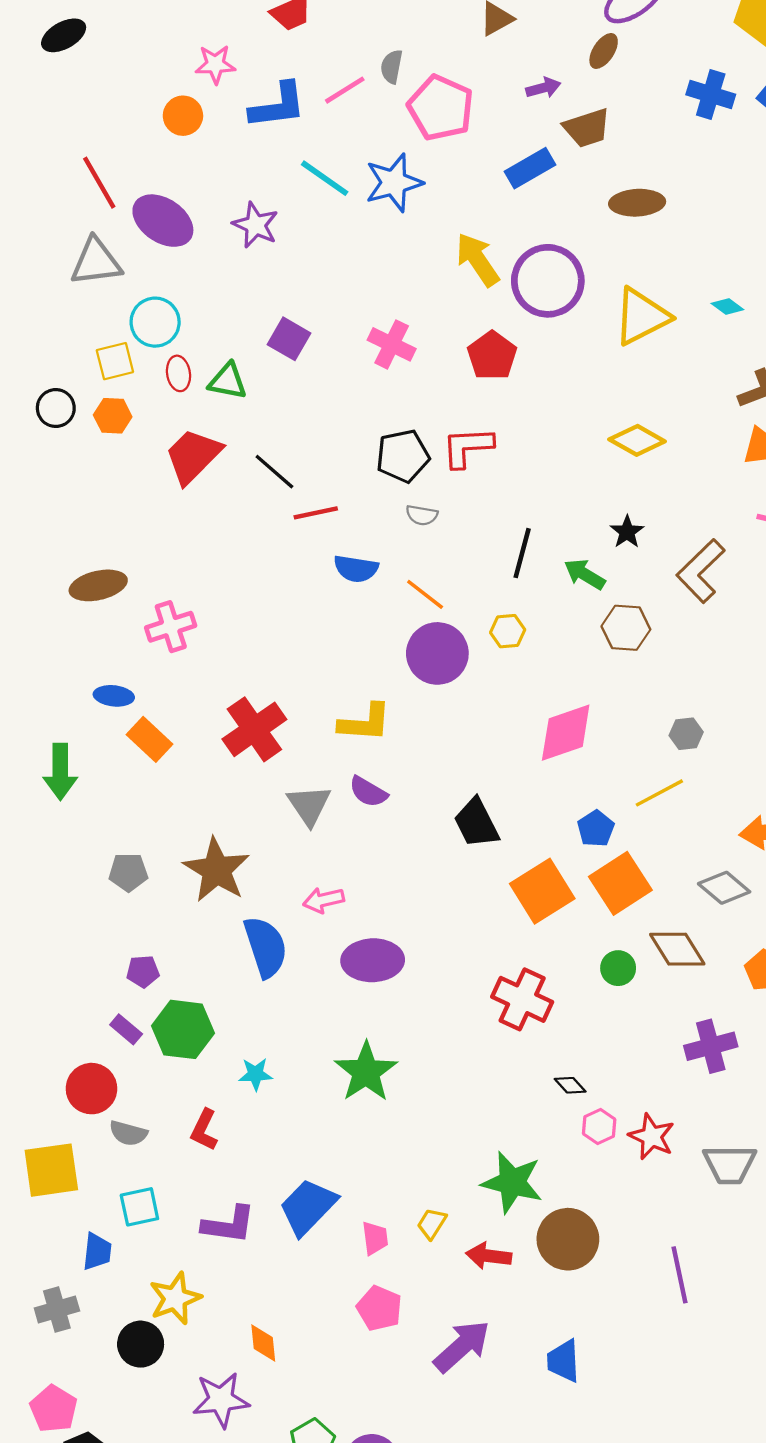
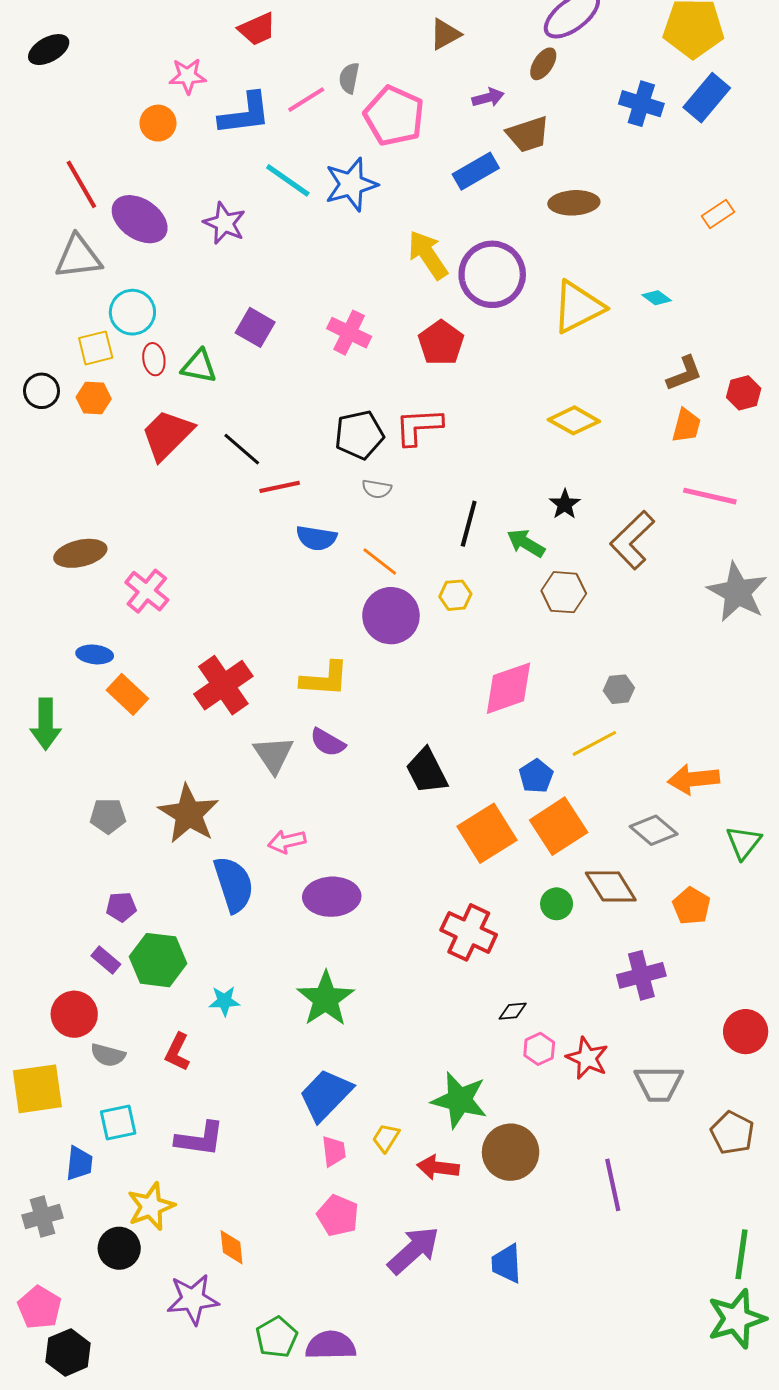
pink cross: (171, 627) -> (147, 591), turned -33
black diamond: (570, 1085) -> (513, 1011), turned -52
blue trapezoid: (308, 1207) -> (326, 1095), moved

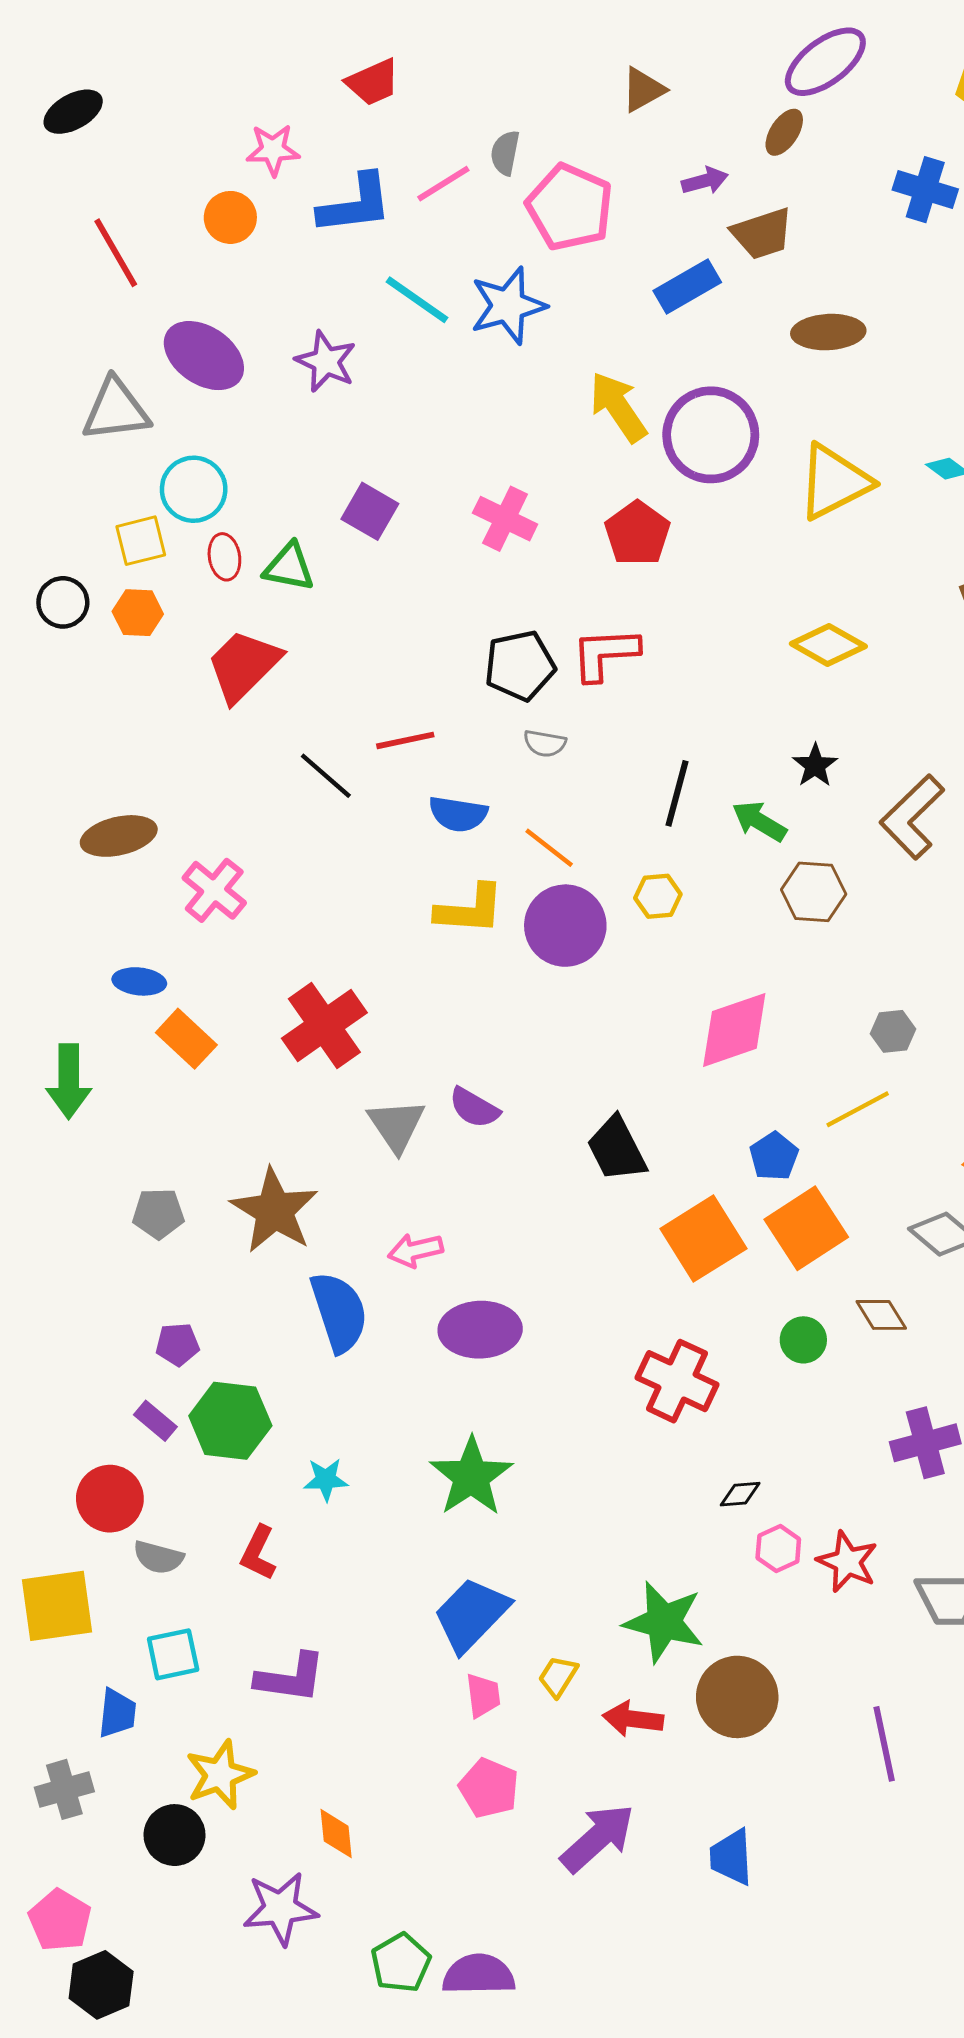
red line: (81, 184) -> (116, 253), moved
black line: (242, 449) -> (326, 776), moved
yellow L-shape: (325, 679) -> (470, 909), moved
brown diamond: (611, 886) -> (881, 1315), size x0.7

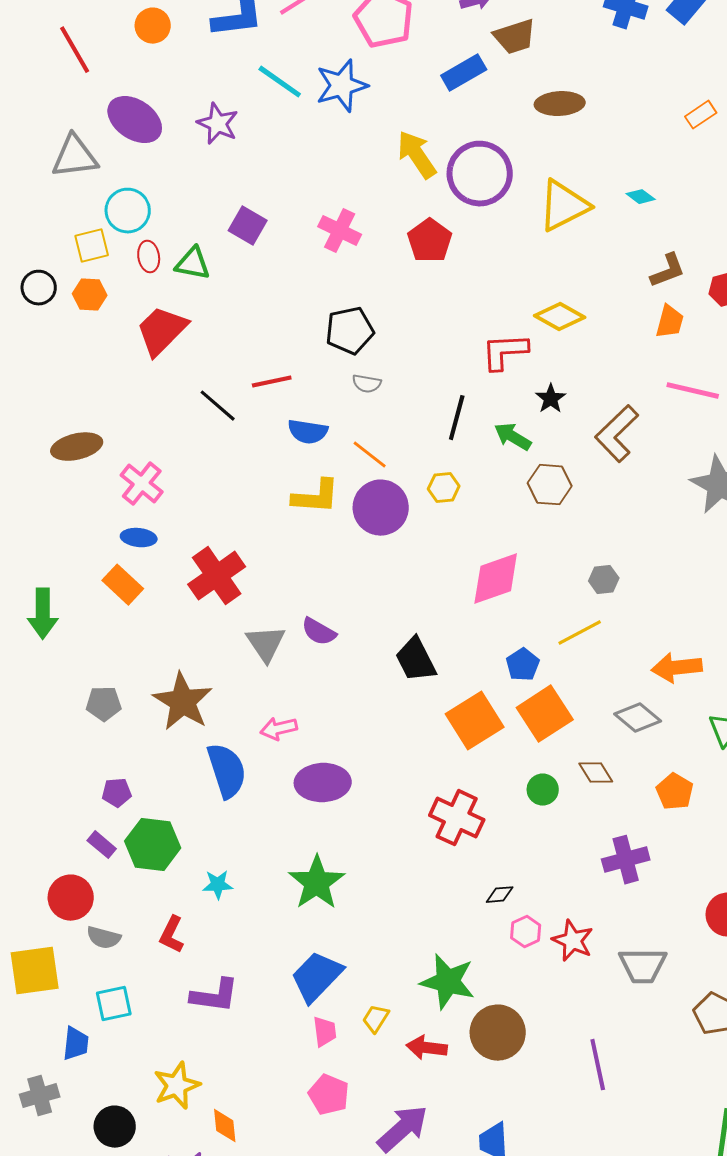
red L-shape: (605, 654) -> (505, 352), moved
blue ellipse: (139, 981) -> (139, 538), moved
purple L-shape: (291, 1678) -> (215, 996), moved
yellow star: (220, 1775) -> (177, 1086), moved

